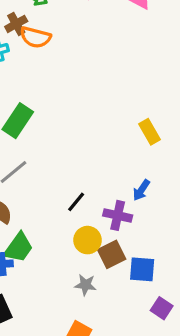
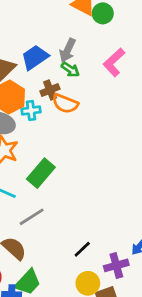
purple cross: (118, 215) -> (116, 265), turned -35

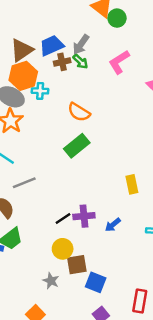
brown cross: (50, 90) -> (62, 62), moved
orange semicircle: (65, 104) -> (79, 112), moved
green rectangle: (41, 173) -> (77, 146), moved
purple cross: (116, 265) -> (84, 216), moved

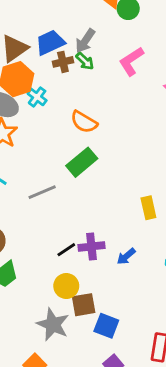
cyan cross: (40, 91) -> (37, 97), turned 35
gray line: (24, 183) -> (42, 192), moved
gray star: (51, 281) -> (53, 324), size x1.6

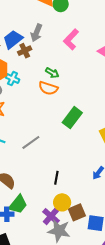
green arrow: (85, 61) -> (52, 73), moved
green rectangle: (82, 162) -> (72, 118), moved
purple cross: (91, 246) -> (51, 216), moved, turned -30
black line: (66, 250) -> (56, 178), turned -32

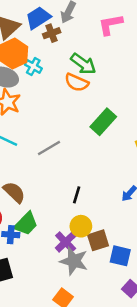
pink L-shape: (71, 39) -> (110, 24), turned 30
green arrow: (52, 73) -> (83, 64), size x1.5

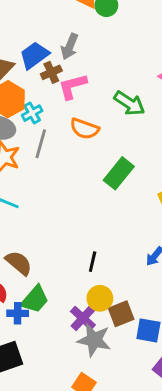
pink L-shape: (110, 24) -> (73, 86), moved
green arrow: (83, 64) -> (129, 103), moved
cyan cross: (33, 66) -> (32, 113), turned 35
gray line: (49, 148) -> (41, 144), moved, turned -40

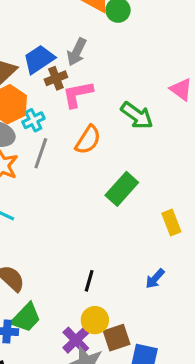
orange semicircle: (85, 129) -> (88, 140), turned -80

